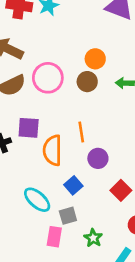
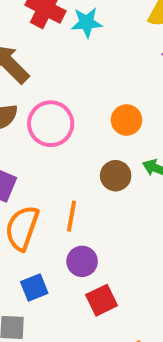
brown circle: (87, 82) -> (116, 176), moved
red square: (121, 190) -> (102, 300), moved

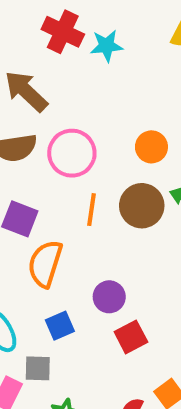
brown circle: (116, 176) -> (142, 206), size x1.4
orange line: (71, 216) -> (92, 210), moved

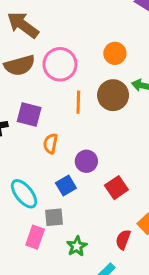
orange semicircle: (45, 264) -> (50, 144), size x0.6
purple circle: (109, 297) -> (86, 161), moved

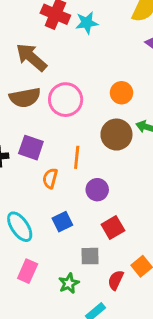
orange line: (78, 102) -> (77, 157), moved
purple circle: (86, 161) -> (97, 190), moved
gray square: (54, 217) -> (90, 256), moved

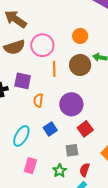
orange line: (77, 157) -> (54, 69), moved
purple circle: (97, 190) -> (71, 104), size x1.5
cyan ellipse: (20, 227) -> (21, 136), turned 70
red semicircle: (116, 280) -> (85, 170), moved

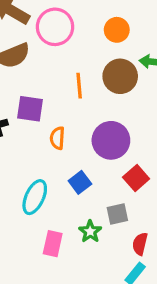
pink circle: (42, 45) -> (55, 27), moved
green star: (60, 171) -> (90, 231), moved

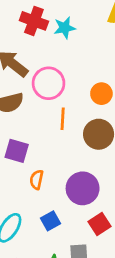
orange line: (79, 86) -> (63, 119), moved

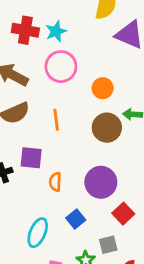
pink circle: (49, 83) -> (61, 67), moved
orange line: (63, 119) -> (56, 120), moved

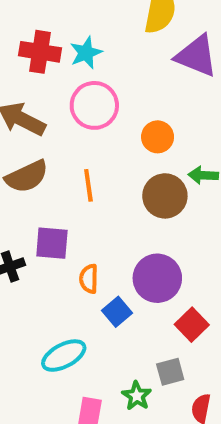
blue square: (76, 219) -> (117, 312), moved
cyan ellipse: (38, 233) -> (64, 356), turned 40

